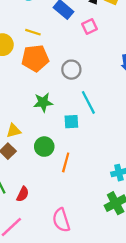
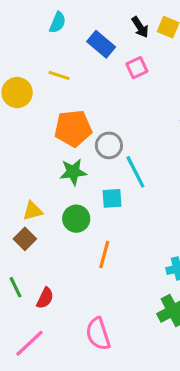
orange pentagon: (35, 58) -> (73, 128), moved
gray circle: (71, 70) -> (109, 145), moved
green circle: (44, 147) -> (76, 219), moved

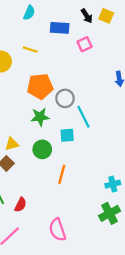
blue rectangle: (101, 44) -> (60, 28), turned -36

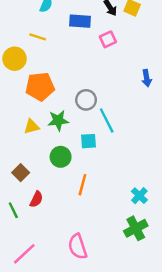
yellow line: (30, 50) -> (38, 37), moved
orange pentagon: (40, 86) -> (40, 87), moved
yellow triangle: (12, 144) -> (32, 127), moved
cyan cross: (113, 184) -> (139, 196), turned -32
red semicircle: (21, 205) -> (36, 199), moved

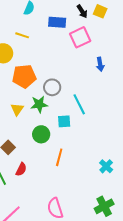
pink square: (108, 39) -> (80, 37), size x1.5
blue arrow: (147, 78) -> (100, 64), moved
gray circle: (86, 100) -> (52, 87), moved
yellow triangle: (32, 127) -> (17, 109), turned -40
green cross: (136, 228) -> (104, 206), moved

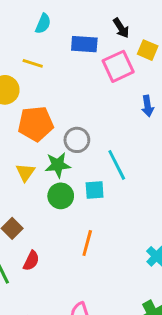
yellow square: (100, 11) -> (148, 50), moved
green circle: (41, 134) -> (61, 196), moved

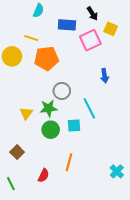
blue arrow: (148, 106) -> (105, 76), moved
orange pentagon: (36, 124) -> (47, 58), moved
red semicircle: (31, 261) -> (43, 175), moved

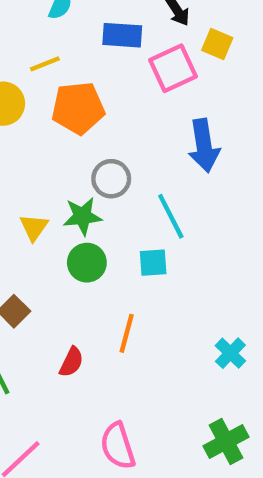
yellow line: (31, 38) -> (45, 64), turned -40
blue arrow: (105, 76) -> (204, 146), size x1.6
cyan square: (74, 126) -> (153, 263), moved

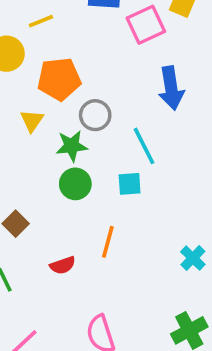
orange pentagon: (78, 108) -> (59, 79), moved
yellow triangle: (34, 227) -> (32, 121), moved
red semicircle: (71, 362) -> (63, 265), turned 45

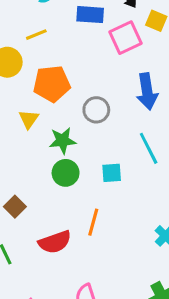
gray circle: (95, 115) -> (96, 110), moved
cyan line: (144, 146) -> (149, 148), moved
red semicircle: (63, 265) -> (55, 242), size x1.5

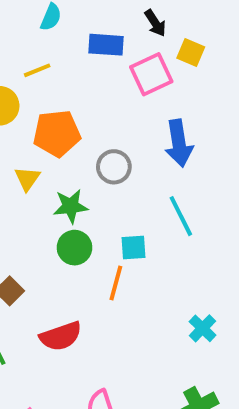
orange line: (93, 222) -> (116, 283), moved

